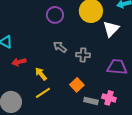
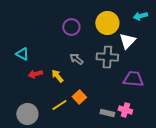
gray cross: (83, 55) -> (107, 57), moved, size x1.5
yellow arrow: (41, 74) -> (57, 76), moved
orange square: (77, 85) -> (79, 97), moved

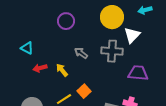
purple circle: (71, 27) -> (66, 21), moved

